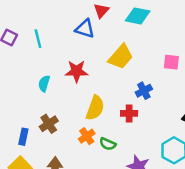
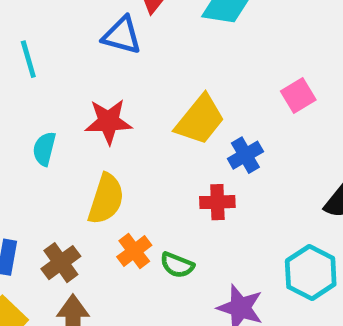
yellow trapezoid: (121, 57) -> (200, 120), moved
pink square: (171, 62) -> (298, 95), turned -35
yellow semicircle: (95, 108) -> (106, 199), moved
brown cross: (49, 124) -> (61, 263), moved

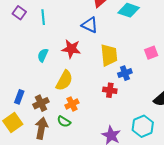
blue triangle: (122, 35) -> (90, 25), moved
yellow trapezoid: (200, 120) -> (109, 55), turned -55
green semicircle: (177, 265) -> (64, 122), moved

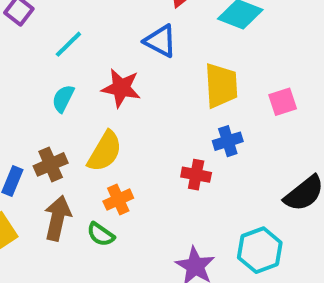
cyan line: (43, 17) -> (68, 44), moved, turned 49
yellow trapezoid: (109, 55) -> (221, 86), moved
brown cross: (41, 103) -> (51, 164), moved
brown arrow: (41, 128) -> (58, 218), moved

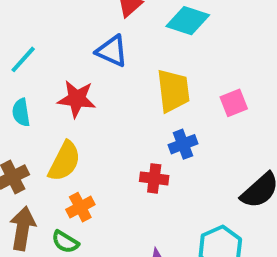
cyan semicircle: (63, 99) -> (21, 112), turned -32

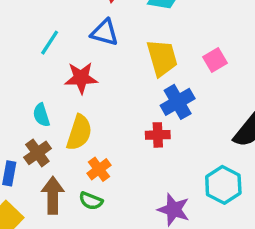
cyan line: (23, 59) -> (50, 43), moved
cyan semicircle: (21, 112) -> (41, 115), moved
blue cross: (183, 144) -> (178, 102), size x1.4

